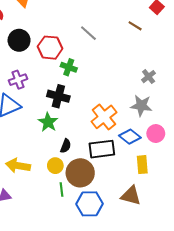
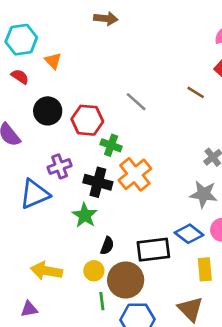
purple cross: (18, 80) -> (60, 166), moved
orange cross: (104, 117) -> (135, 174), moved
brown triangle: (131, 196) -> (190, 309), turned 30

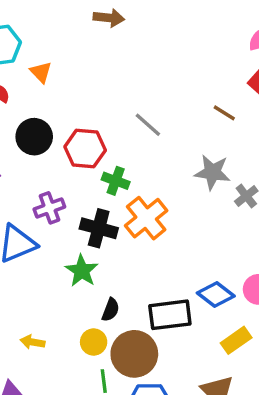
gray star: (204, 194) -> (212, 172), moved
yellow rectangle: (205, 269) -> (236, 340), turned 60
yellow arrow: (46, 271) -> (32, 342), size x0.6

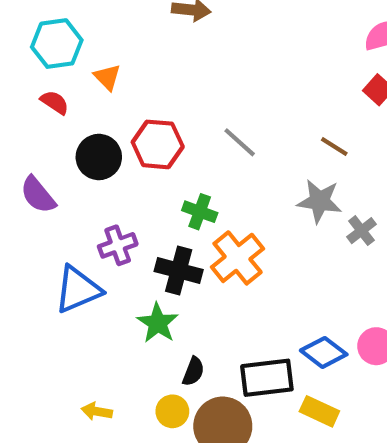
brown line: (224, 113) -> (334, 147), moved
red hexagon: (85, 149) -> (158, 144), moved
yellow rectangle: (236, 340) -> (319, 411), moved, turned 60

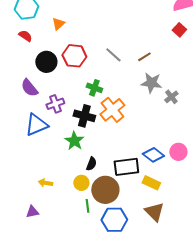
orange triangle: (107, 77) -> (58, 24), moved, turned 32
brown line: (334, 147) -> (144, 57), moved, turned -64
purple semicircle: (38, 195) -> (29, 88), moved

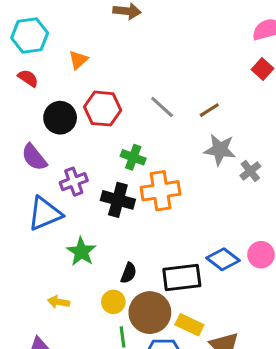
orange cross: (112, 110) -> (161, 191), turned 30
green star: (74, 141) -> (81, 252), moved
yellow rectangle: (151, 183) -> (189, 325), moved

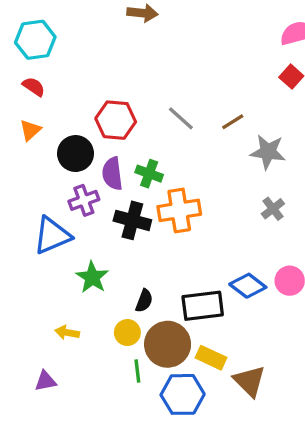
orange triangle: (78, 60) -> (30, 130), moved
black circle: (60, 118) -> (76, 154), moved
gray star: (220, 150) -> (268, 152), moved
purple semicircle: (34, 157) -> (112, 174), moved, turned 32
gray cross: (250, 171) -> (273, 209), moved

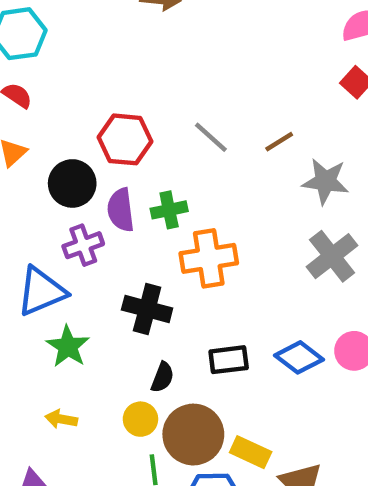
green cross: (149, 174) -> (169, 210), turned -32
gray cross: (273, 209) -> (332, 256), size x1.6
black cross: (132, 220) -> (147, 309), moved
green star: (92, 277) -> (68, 346), moved
black rectangle: (203, 306) -> (229, 360), moved, size x0.7

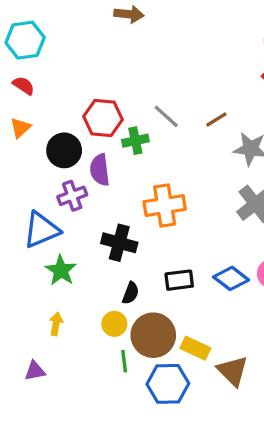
green cross: (169, 210) -> (135, 141), moved
yellow arrow: (61, 419) -> (56, 324), turned 90

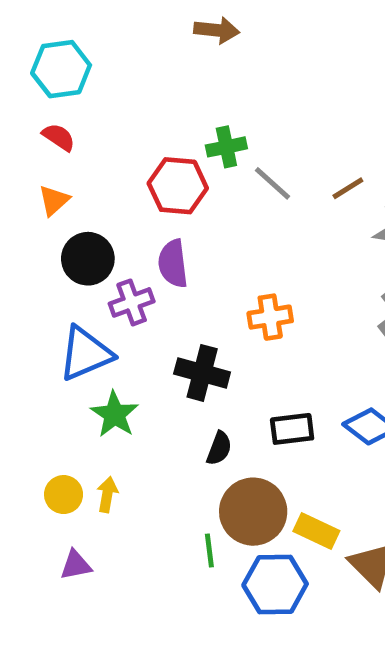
green cross: (135, 141) -> (226, 147), moved
black circle: (64, 150) -> (88, 259), moved
orange cross: (165, 206) -> (270, 317), size x0.7
yellow circle: (114, 324) -> (64, 495), moved

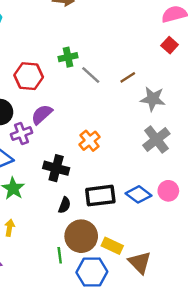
red hexagon: (178, 186) -> (29, 76), moved
purple semicircle: (173, 264) -> (42, 114), turned 55
orange cross: (270, 317) -> (90, 141), turned -30
black rectangle: (292, 429) -> (100, 196), size x1.4

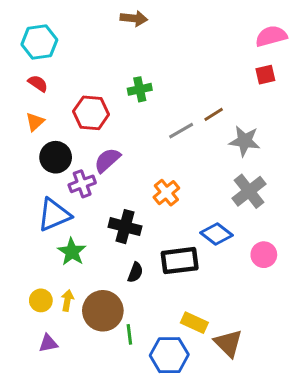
red square: (170, 45) -> (265, 75), turned 35
gray line: (91, 75) -> (181, 131), moved, turned -72
blue diamond: (138, 194) -> (217, 234), moved
brown circle: (81, 236) -> (103, 311), moved

